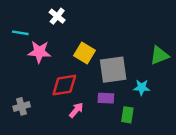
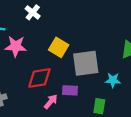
purple rectangle: (106, 98) -> (70, 90), moved

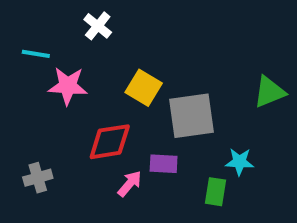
cyan star: (113, 80) -> (240, 162), moved

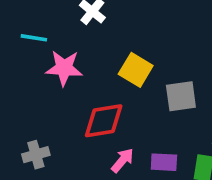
gray square: (192, 116) -> (181, 96), size x0.7
purple rectangle: (164, 164) -> (164, 162), moved

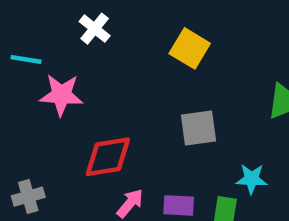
yellow square: (136, 70) -> (190, 48), moved

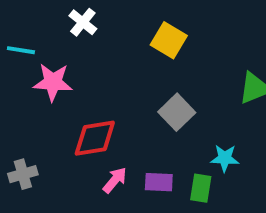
gray square: (199, 128) -> (177, 112), turned -36

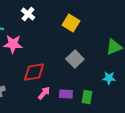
cyan star: (225, 158) -> (109, 78), moved

